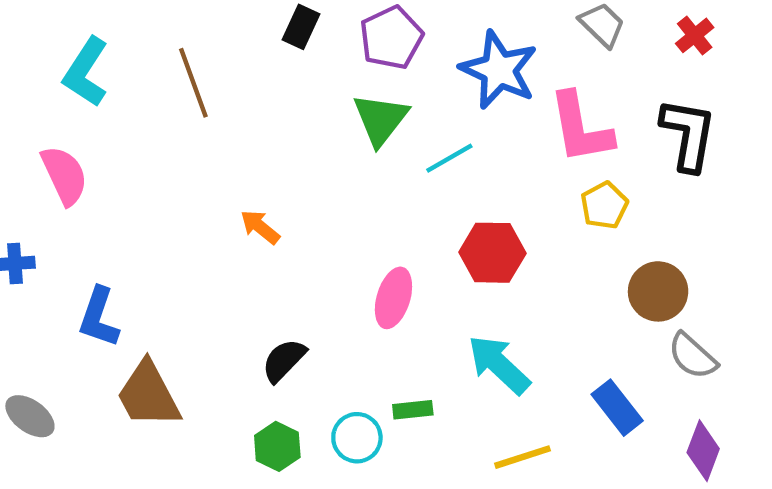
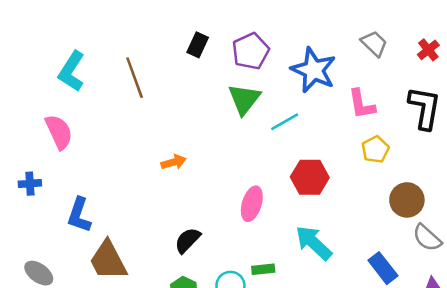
pink L-shape: (581, 128) -> (362, 104), size x0.7
orange arrow: (260, 227) -> (174, 162), turned 125

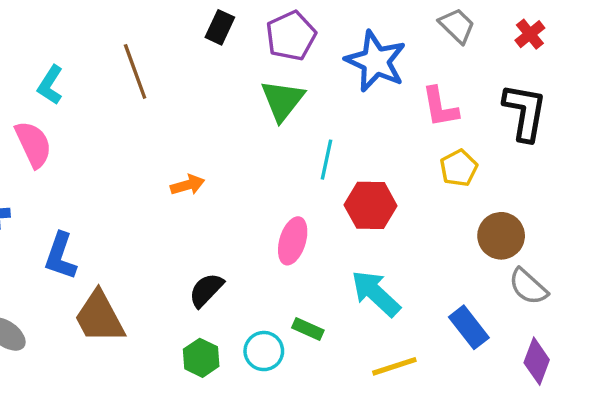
cyan L-shape: (72, 71) -> (50, 85), moved, size x0.7
cyan line: (285, 122) -> (327, 160), moved, turned -48
green rectangle: (263, 269) -> (308, 329), turned 30

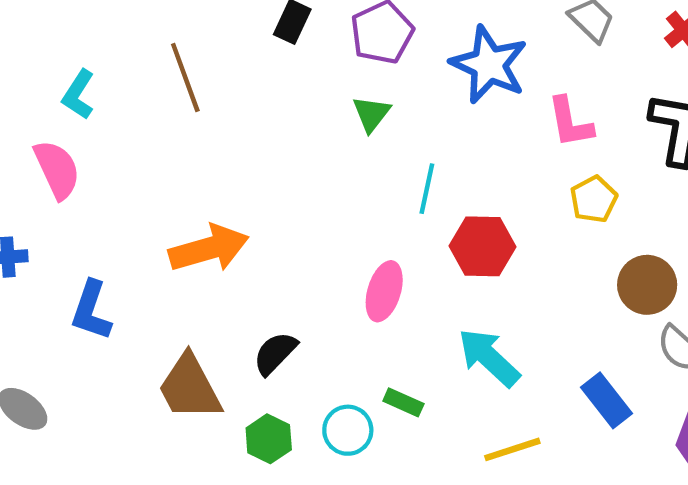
green triangle: (282, 100) -> (371, 114), size x0.7
orange arrow: (188, 185) -> (209, 248), moved, size x1.8
brown trapezoid: (99, 317) -> (190, 387), moved

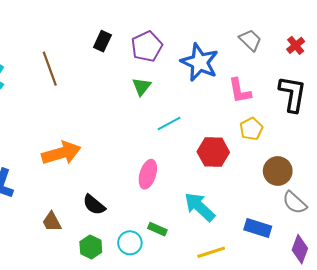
cyan line: (427, 189) -> (169, 124), turned 50
red hexagon: (482, 246) -> (213, 152), moved
black semicircle: (275, 353) -> (94, 205), turned -95
brown trapezoid: (190, 387) -> (52, 222), size x0.6
blue rectangle: (607, 400) -> (258, 228), turned -35

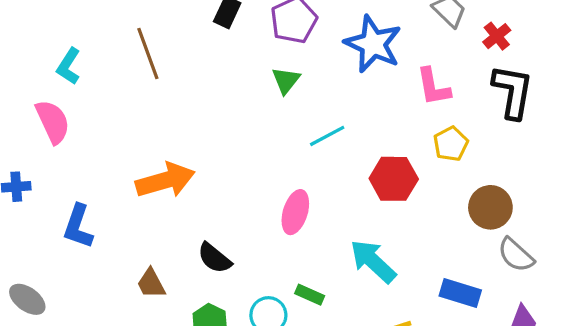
red cross: (296, 45) -> (497, 36), moved

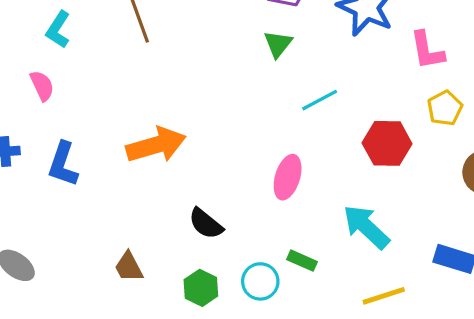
pink semicircle: (53, 122) -> (42, 86), size x0.7
blue L-shape: (78, 226) -> (63, 164), moved
brown trapezoid: (151, 283) -> (129, 267), moved

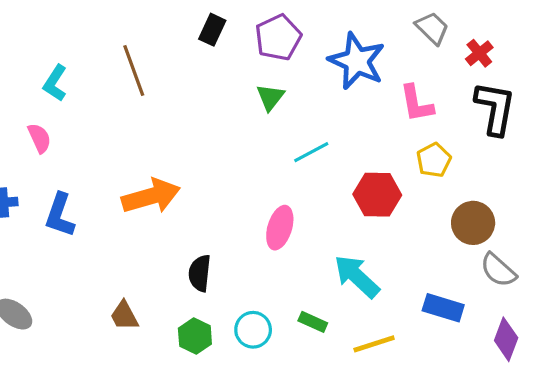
black semicircle: (206, 224) -> (200, 273), turned 57
green rectangle: (302, 261) -> (313, 322), moved

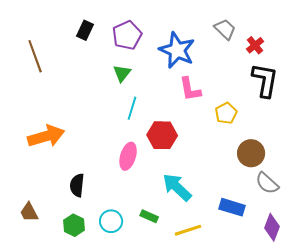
pink L-shape: (416, 103) -> (190, 89), moved
cyan line: (311, 152) -> (132, 108), moved, turned -45
red hexagon: (377, 195) -> (162, 135), moved

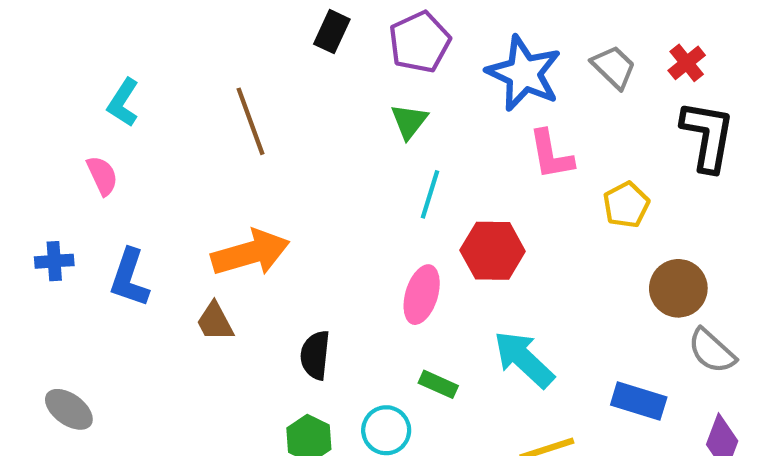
gray trapezoid: (225, 29) -> (614, 67), moved
brown line: (35, 56) -> (250, 121), moved
brown trapezoid: (29, 212) -> (215, 322), moved
green rectangle: (149, 216) -> (438, 384), moved

